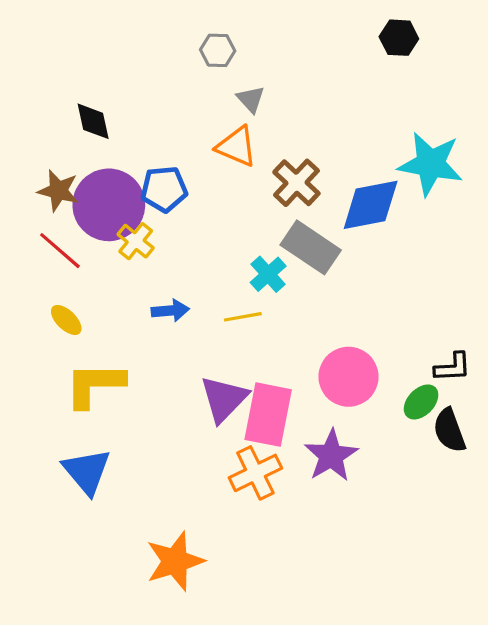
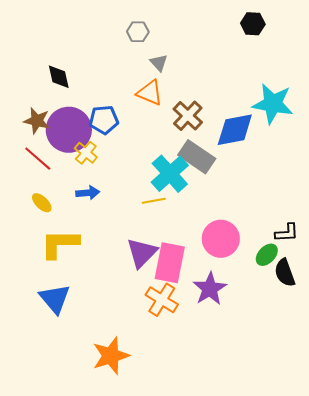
cyan cross: (268, 274) -> (170, 174), size x1.6
blue arrow: (170, 311) -> (88, 193), moved
orange cross: (255, 473) -> (162, 300), turned -32

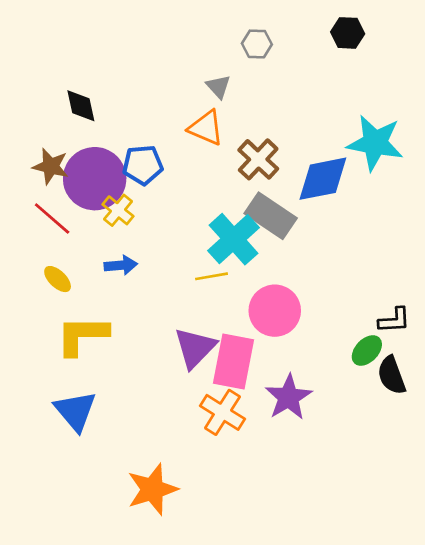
gray hexagon: (138, 32) -> (257, 44), moved
pink circle: (221, 239) -> (275, 311), moved

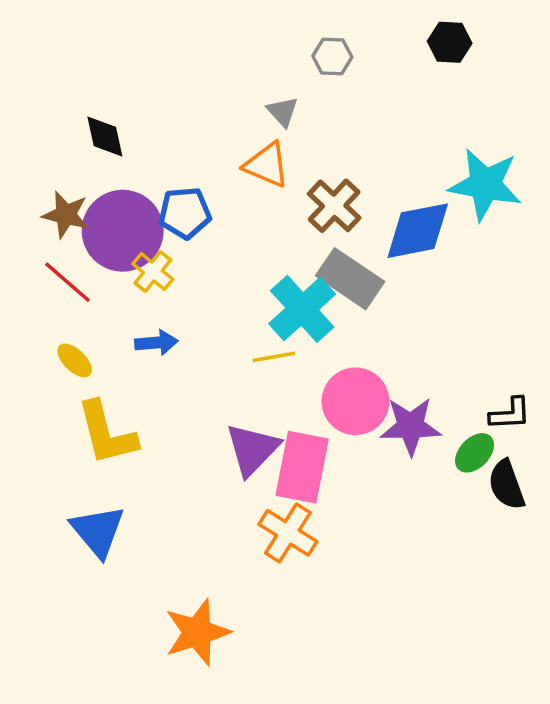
yellow L-shape: (82, 335) -> (107, 433), turned -104
purple star: (288, 397) -> (411, 426), moved, turned 30

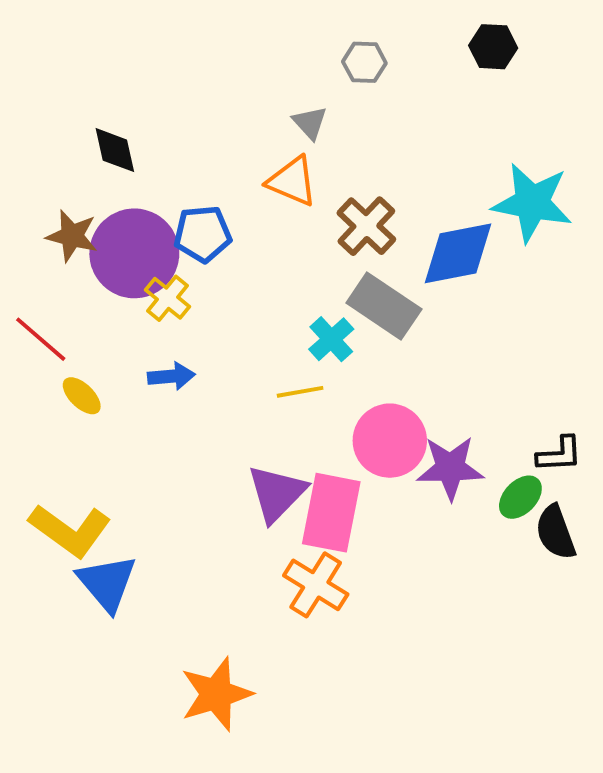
red line: (68, 282) -> (41, 339), moved
cyan cross: (302, 309) -> (331, 339), size x0.6
yellow L-shape: (107, 433) -> (70, 530), moved, turned -40

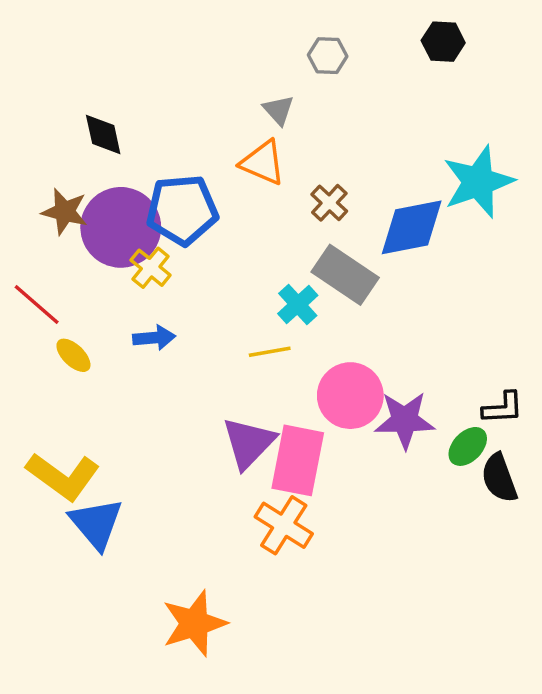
cyan star: (532, 203) -> (478, 182), turned -30
brown cross: (366, 226) -> (329, 203), size x0.7
blue pentagon: (203, 234) -> (182, 210), size x1.4

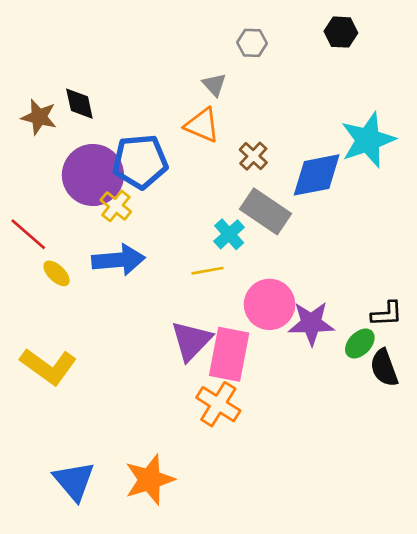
brown star: (65, 212) -> (39, 117), moved
blue arrow: (154, 338) -> (119, 260), size x1.6
blue triangle: (96, 524) -> (74, 481), moved

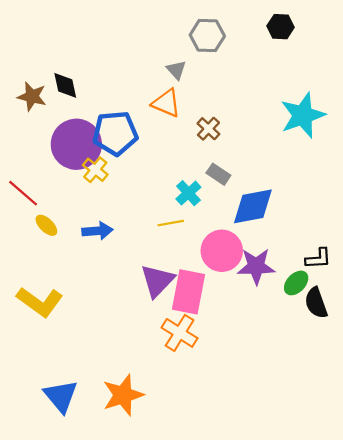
gray hexagon: (252, 43) -> (207, 35), size x1.4
blue diamond: (317, 175) -> (253, 206), moved
gray rectangle: (265, 211) -> (218, 174), size x0.6
blue arrow: (119, 260) -> (97, 231), moved, size x0.7

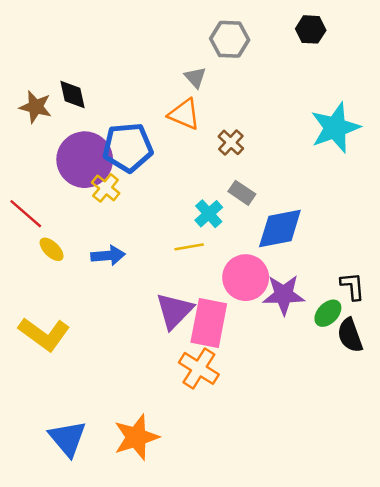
black L-shape: (318, 259) -> (352, 286), turned -92

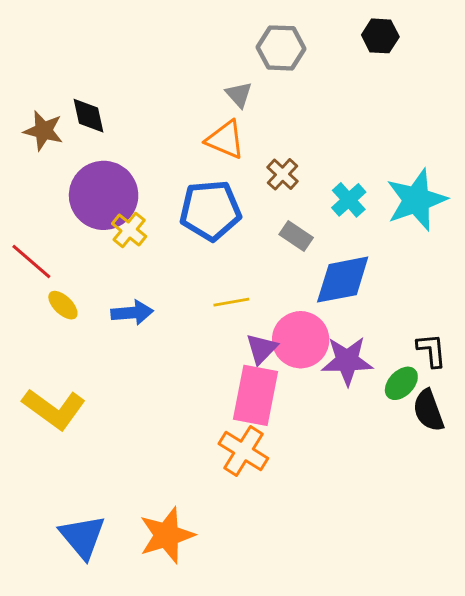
cyan star: (335, 128) -> (416, 200), moved
blue pentagon: (128, 147) -> (210, 210), moved
cyan cross: (209, 214) -> (349, 200), moved
purple triangle: (174, 311) -> (261, 349), moved, size x0.7

